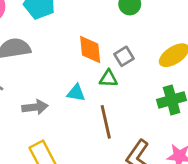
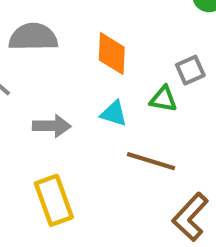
orange diamond: (90, 49) -> (112, 54), moved
brown line: (106, 122) -> (151, 161), turned -68

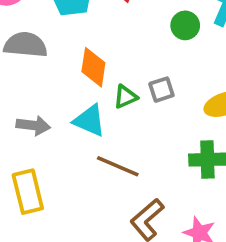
green triangle: (163, 99) -> (125, 97), moved, turned -40
cyan triangle: (114, 114) -> (89, 121), size x1.4

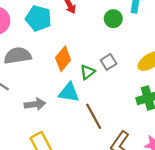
orange diamond: (93, 67) -> (63, 59), turned 45
brown line: (118, 166) -> (94, 116), turned 52

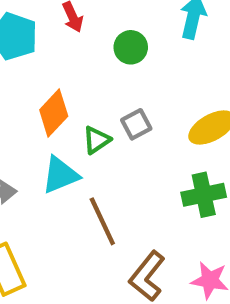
green circle: (113, 19) -> (131, 47), moved
cyan triangle: (69, 92) -> (60, 175), turned -35

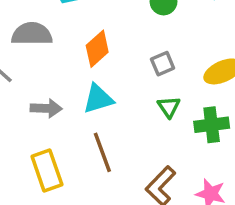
green triangle: (97, 140) -> (169, 107), moved, turned -35
brown line: (102, 221) -> (102, 152), moved

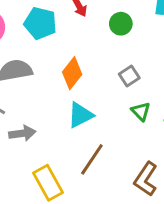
gray arrow: (46, 108) -> (22, 133), moved
brown line: (102, 152) -> (92, 159), turned 64

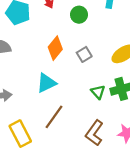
orange diamond: (72, 73) -> (55, 48), moved
green triangle: (141, 111) -> (98, 92), moved

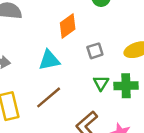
gray square: (84, 54) -> (95, 51), moved

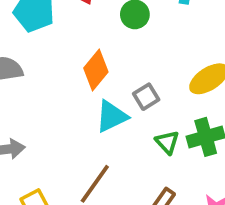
cyan triangle: (49, 60) -> (112, 116), moved

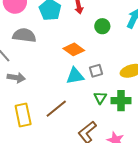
orange diamond: (96, 70) -> (74, 49), turned 70

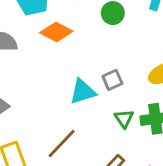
orange diamond: (74, 49) -> (56, 32), moved

